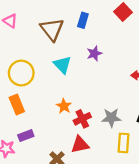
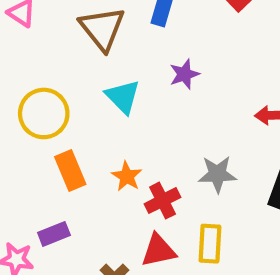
orange rectangle: (17, 105) -> (70, 171), moved
gray star: (111, 118) -> (217, 174), moved
yellow rectangle: (124, 143) -> (210, 244), moved

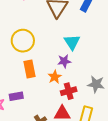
purple star: (184, 74) -> (64, 61), moved
cyan triangle: (123, 97) -> (72, 42), moved

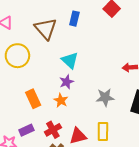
yellow circle: (23, 41) -> (17, 56), moved
red cross: (69, 91) -> (53, 130), moved

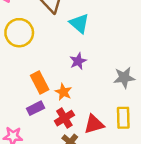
cyan triangle: (70, 60) -> (79, 23), moved
orange star: (61, 100) -> (63, 92), moved
purple rectangle: (26, 130) -> (36, 108), moved

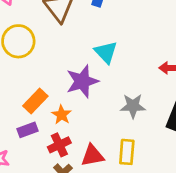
cyan triangle: (79, 23) -> (106, 52), moved
purple star: (78, 61) -> (82, 81), size x1.6
orange rectangle: (40, 83) -> (35, 101), turned 65

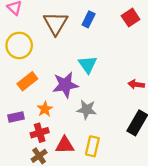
orange rectangle: (35, 101) -> (27, 81), moved
gray star: (133, 106) -> (87, 110), moved

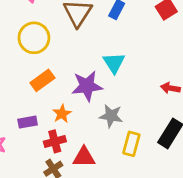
yellow rectangle: (92, 146) -> (131, 144), moved

